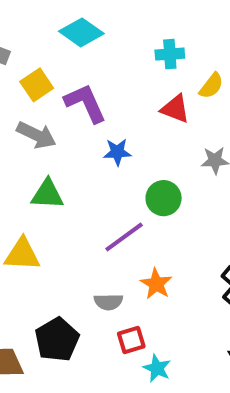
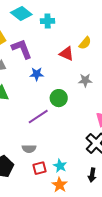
cyan cross: (170, 54) -> (48, 21), moved
orange star: (156, 284) -> (60, 185), moved
cyan star: (157, 368) -> (60, 166), moved

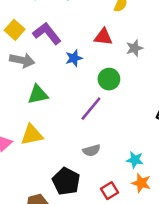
red triangle: (67, 54) -> (103, 37), moved
red square: (40, 168) -> (109, 191), moved

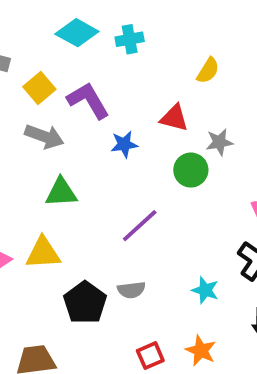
green circle: (109, 79) -> (191, 170), moved
cyan star: (135, 160) -> (205, 290), moved
black pentagon: (66, 181) -> (85, 303), moved

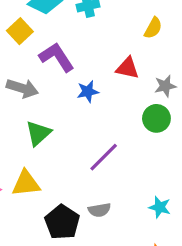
yellow square: (39, 88) -> (20, 31), moved
green circle: (191, 170) -> (156, 118), moved
green triangle: (61, 192) -> (38, 133), turned -36

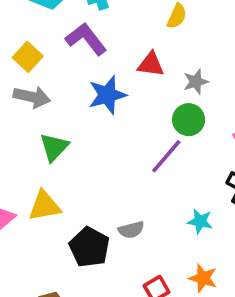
yellow square: (20, 31) -> (28, 57), moved
purple L-shape: (57, 57) -> (86, 39), moved
blue star: (88, 92) -> (107, 95), size x1.5
purple line: (104, 157) -> (166, 156), moved

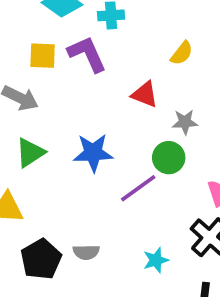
yellow square: (28, 57) -> (43, 56), moved, turned 36
blue star: (107, 95) -> (93, 153), moved
cyan star: (200, 221) -> (156, 260), turned 30

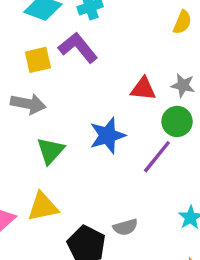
yellow semicircle: (182, 53) -> (182, 22), moved
red triangle: (145, 94) -> (143, 89), moved
gray star: (185, 122) -> (183, 85), turned 30

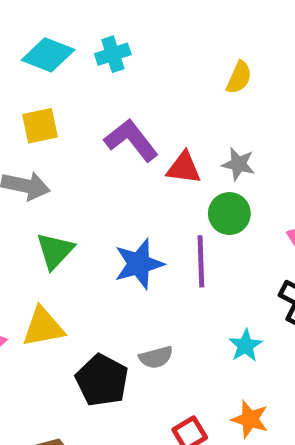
purple L-shape: (78, 48) -> (131, 140), moved
blue star: (107, 135) -> (139, 264), moved
purple line: (157, 157) -> (201, 261), turned -42

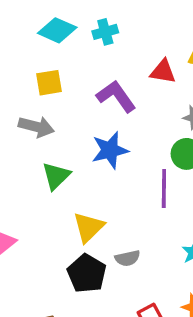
red triangle: (184, 168) -> (163, 71), moved
blue star: (139, 264) -> (110, 150), moved
yellow triangle: (43, 327) -> (89, 227), moved, turned -36

